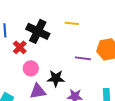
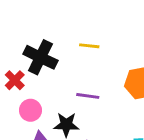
purple line: (83, 58) -> (88, 96), moved

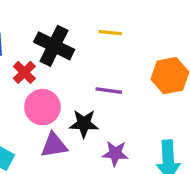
pink circle: (30, 110) -> (42, 107), size x1.4

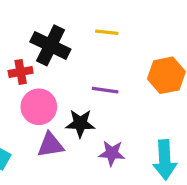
red cross: (24, 72) -> (21, 72), turned 35

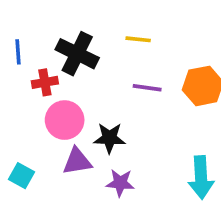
purple line: (105, 90) -> (147, 88), moved
purple star: (112, 153) -> (120, 183), moved

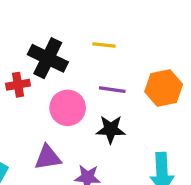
pink circle: (65, 120) -> (68, 108), moved
black star: (109, 138) -> (111, 129), moved

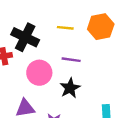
orange hexagon: (164, 88) -> (101, 27), moved
black star: (111, 129) -> (70, 88), turned -30

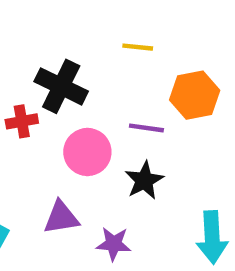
orange hexagon: (101, 27) -> (195, 95), moved
yellow line: (65, 28) -> (138, 47), moved

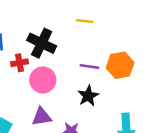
orange hexagon: (195, 95) -> (120, 65), moved
pink circle: (87, 152) -> (43, 80), moved

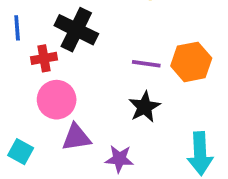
pink circle: (43, 80) -> (57, 100), moved

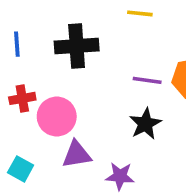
black cross: (76, 30) -> (77, 46), turned -30
red cross: (44, 58) -> (22, 98), moved

